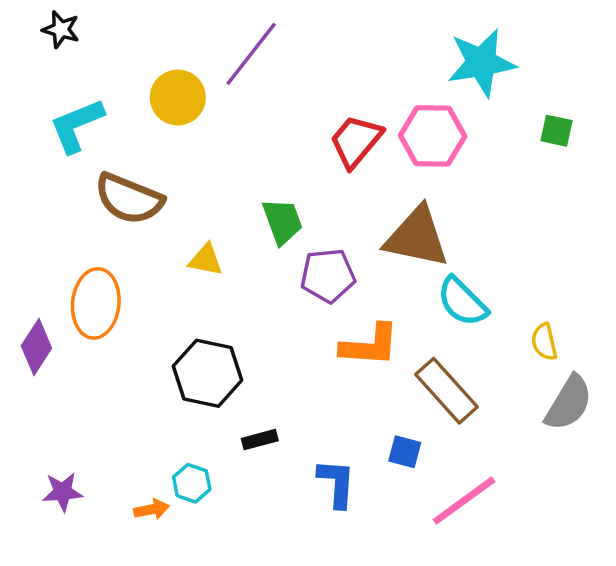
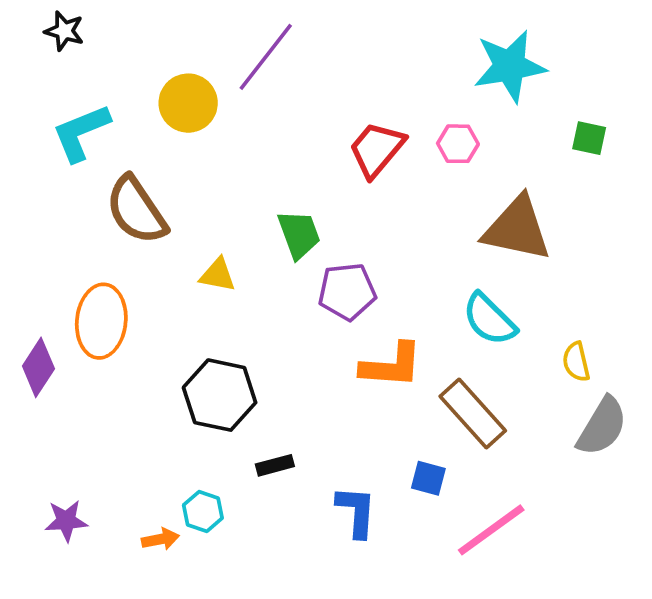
pink hexagon: (433, 136) -> (458, 144), size x0.6
brown semicircle: (129, 199) -> (136, 210), turned 34
brown triangle: (417, 237) -> (517, 229), moved

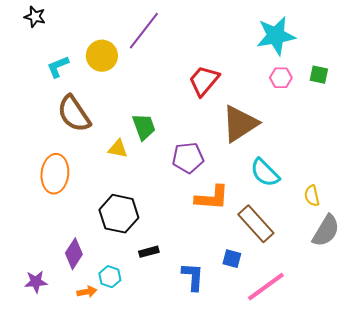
cyan L-shape: (81, 133) -> (58, 67), moved, size x0.7
pink hexagon: (458, 144) -> (281, 78), moved
brown triangle: (517, 229) -> (240, 124), moved, turned -45
green trapezoid: (299, 234) -> (144, 127), moved
purple diamond: (38, 367) -> (74, 254), moved

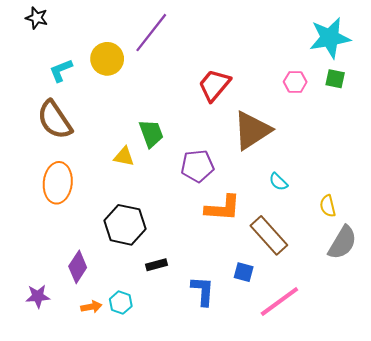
cyan star: (276, 36) -> (330, 38), moved
brown semicircle: (74, 114) -> (55, 120), moved
cyan semicircle: (265, 173) -> (278, 182), size x0.6
cyan hexagon: (110, 277) -> (121, 303), moved

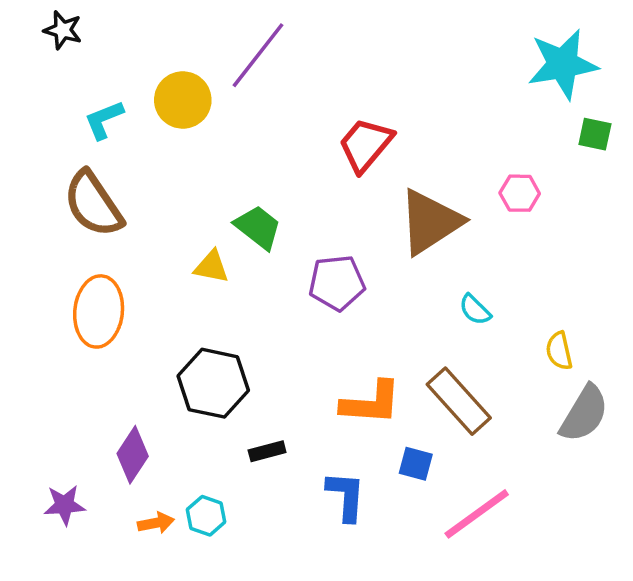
green square: (335, 79) -> (595, 134), moved
pink hexagon: (295, 82) -> (520, 193), moved
green trapezoid: (151, 133) -> (258, 227), turned -32
orange L-shape: (223, 208) -> (371, 403), moved

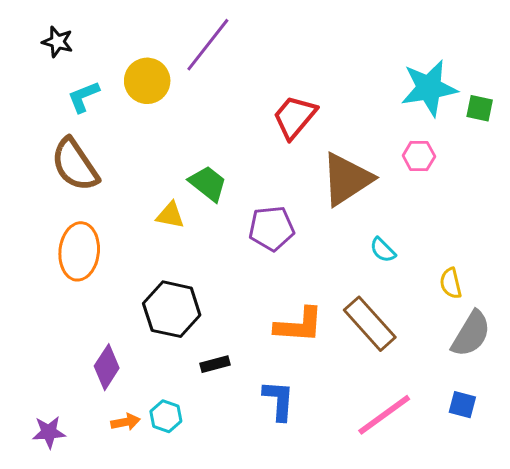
black star: (63, 30) -> (58, 42), moved
cyan star: (563, 64) -> (429, 88), moved
blue square: (416, 464) -> (462, 405), moved
purple star: (65, 505) -> (49, 432), moved

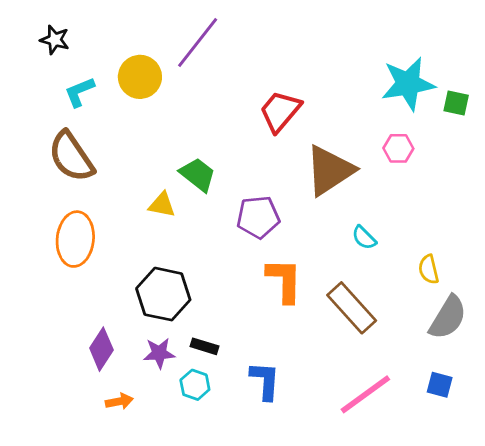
orange L-shape: (299, 325) -> (284, 280), moved, turned -93
black rectangle: (215, 364) -> (205, 346), turned 32
cyan hexagon: (166, 416) -> (195, 385), moved
purple star: (49, 432) -> (159, 353), moved

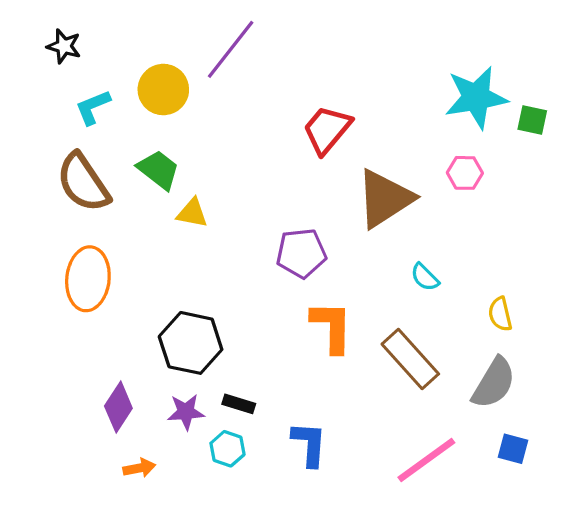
green trapezoid: (198, 174) -> (159, 170), moved
yellow triangle: (162, 205) -> (192, 213), moved
gray semicircle: (448, 317) -> (494, 383), moved

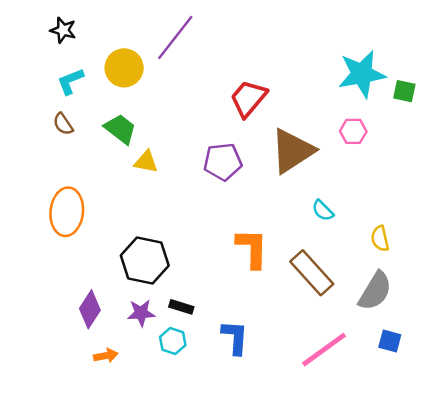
black star: (64, 46) -> (63, 30), moved
brown semicircle: (83, 183) -> (63, 124), moved, size x0.5
purple pentagon: (301, 253) -> (223, 162), moved

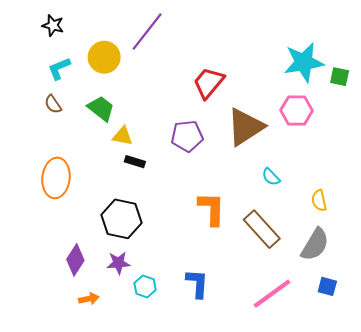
pink hexagon: (353, 131) -> (297, 110), size x1.4
black rectangle: (181, 307) -> (135, 162), moved

